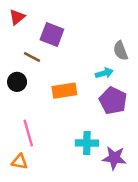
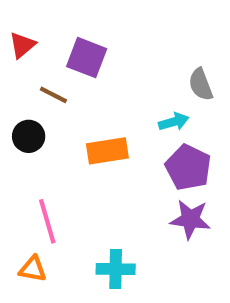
red triangle: (17, 17) -> (22, 45), moved
cyan cross: (87, 143) -> (116, 269), moved
purple star: (114, 158) -> (190, 219), moved

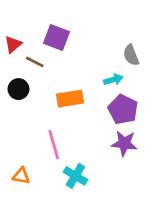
red triangle: (22, 45) -> (13, 44), moved
pink line: (47, 221) -> (54, 145), moved
cyan cross: (116, 269) -> (75, 176), turned 30

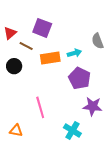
cyan arrow: (113, 80) -> (74, 53), moved
orange rectangle: (70, 99) -> (50, 58), moved
purple pentagon: (123, 109) -> (79, 78), moved
cyan cross: (75, 176) -> (72, 131), moved

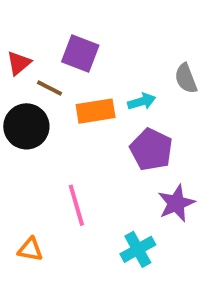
black circle: (14, 66) -> (26, 126), size x1.5
purple star: (93, 106) -> (176, 203), turned -30
cyan cross: (72, 131) -> (138, 249), turned 30

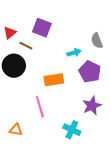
orange rectangle: (96, 111) -> (54, 80), moved
purple pentagon: (151, 149) -> (90, 72), moved
cyan cross: (138, 249) -> (72, 130), turned -36

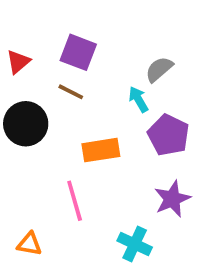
gray semicircle: (97, 41) -> (159, 69), moved, turned 70
brown line: (26, 46) -> (71, 92), moved
cyan arrow: (74, 53) -> (138, 99), turned -104

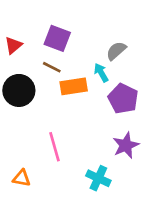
orange rectangle: (101, 150) -> (74, 86), moved

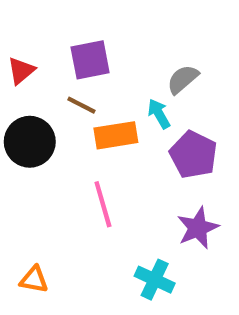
purple square: (57, 38) -> (90, 60), turned -32
pink line: (55, 147) -> (103, 204), moved

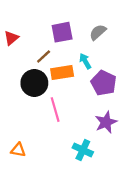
purple square: (90, 60) -> (62, 32), moved
gray semicircle: (183, 79) -> (98, 32), moved
brown line: (81, 105) -> (44, 56), turned -70
black circle: (30, 142) -> (34, 83), moved

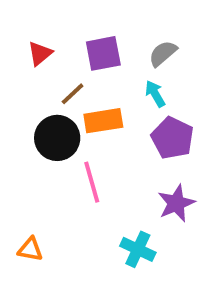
red triangle: (11, 38) -> (40, 53), moved
cyan arrow: (85, 61) -> (155, 94), moved

